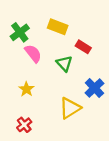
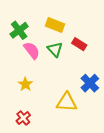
green triangle: (64, 64) -> (55, 49), moved
yellow triangle: (70, 108) -> (67, 102), turned 35

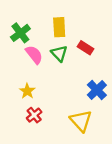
yellow rectangle: (55, 25) -> (59, 27), turned 66
yellow triangle: (67, 102) -> (81, 121), moved, turned 45
red cross: (23, 118) -> (34, 115), moved

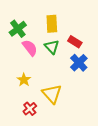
blue cross: (97, 90) -> (79, 63), moved
red cross: (34, 115) -> (30, 109), moved
yellow triangle: (81, 121) -> (52, 94), moved

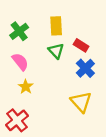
pink semicircle: (30, 48) -> (20, 62), moved
yellow triangle: (52, 94) -> (81, 102), moved
red cross: (30, 109) -> (17, 120), moved, size x1.5

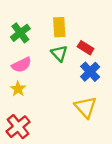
pink semicircle: (20, 62) -> (21, 65), turned 102
yellow star: (26, 87) -> (18, 89), moved

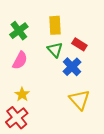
pink semicircle: (21, 65) -> (20, 60), turned -36
blue cross: (90, 72) -> (72, 67), moved
yellow star: (18, 89) -> (22, 94), moved

